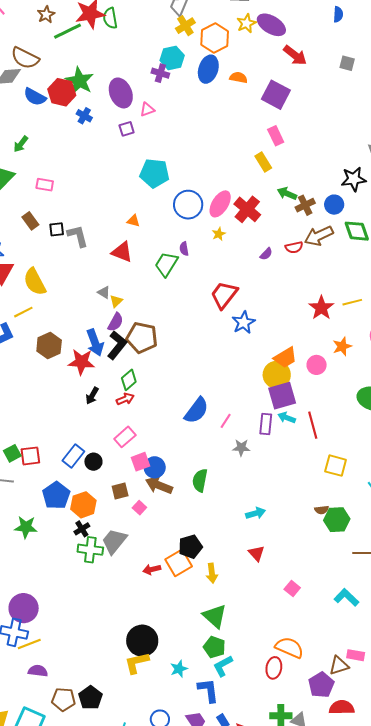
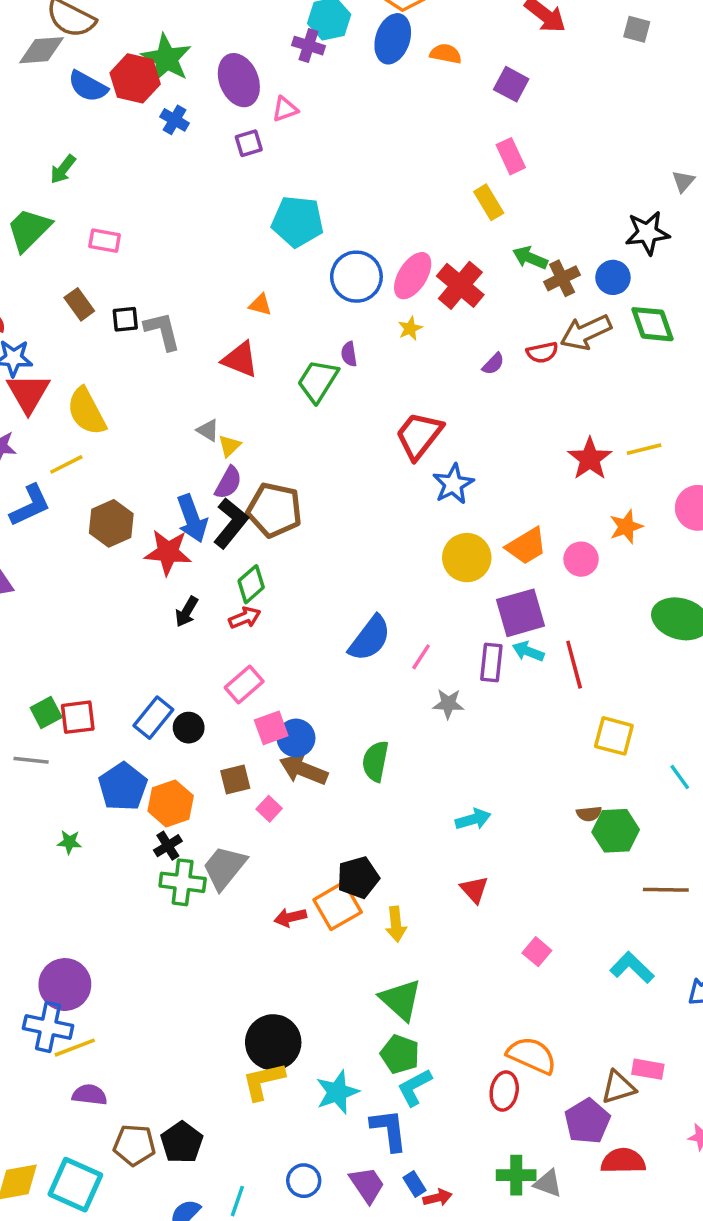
purple square: (276, 95) -> (511, 84), size x0.7
yellow circle: (277, 375) -> (467, 558), moved
green star: (26, 527) -> (69, 842), size x0.6
cyan star: (179, 669) -> (337, 1092), size x1.4

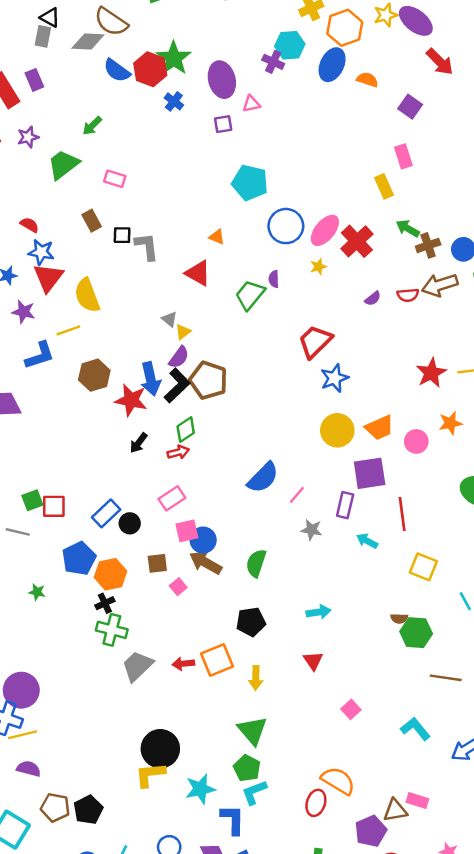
cyan arrow: (528, 651) -> (367, 541), moved
gray trapezoid: (224, 868) -> (137, 666), moved
black pentagon: (358, 877) -> (251, 622), moved

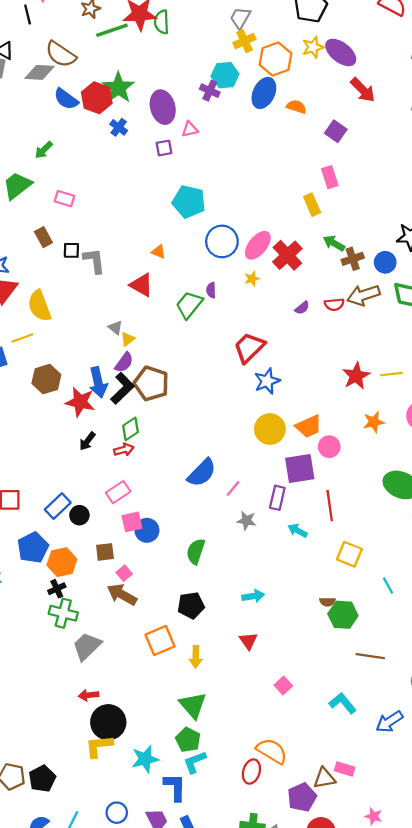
pink circle: (416, 441) -> (329, 447), moved
brown arrow: (206, 563) -> (122, 595), moved
red arrow: (183, 664) -> (88, 695), moved

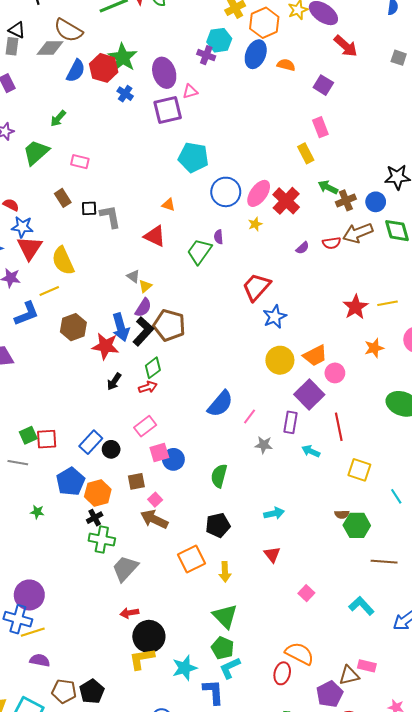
blue semicircle: (66, 99) -> (76, 71), turned -95
purple square: (164, 148) -> (168, 110), size x1.8
purple square: (300, 468) -> (309, 394), turned -32

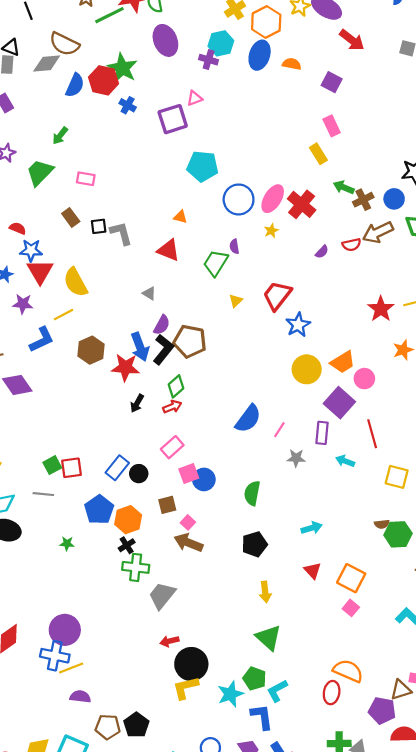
purple ellipse: (164, 73) -> (165, 40), moved
yellow triangle: (145, 286) -> (236, 301), moved
orange square: (192, 559) -> (351, 578), moved, turned -32
green pentagon: (223, 648) -> (255, 678), moved
purple pentagon: (330, 694) -> (382, 711), turned -30

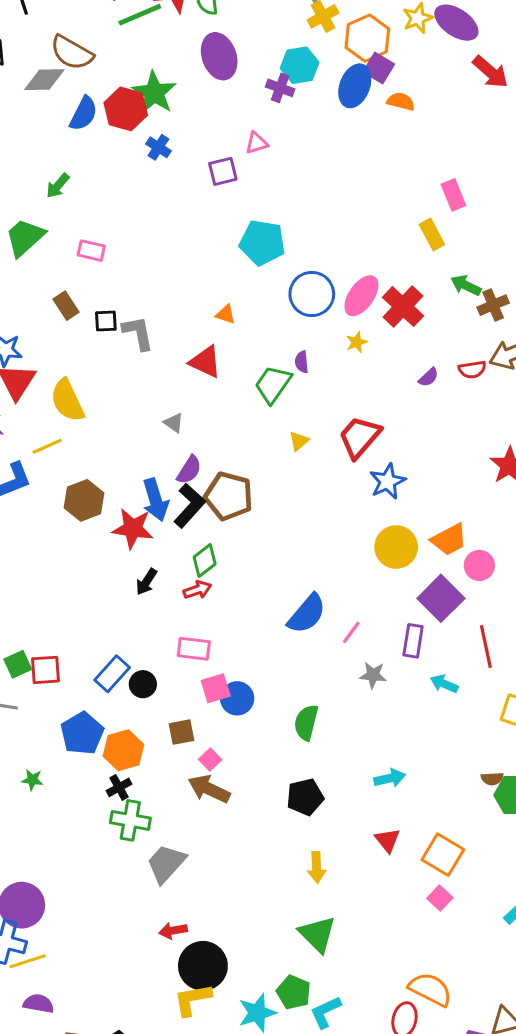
purple square: (332, 82) -> (379, 68), moved
purple square: (173, 119) -> (223, 171), size x0.7
pink rectangle: (172, 447) -> (194, 649), turned 45

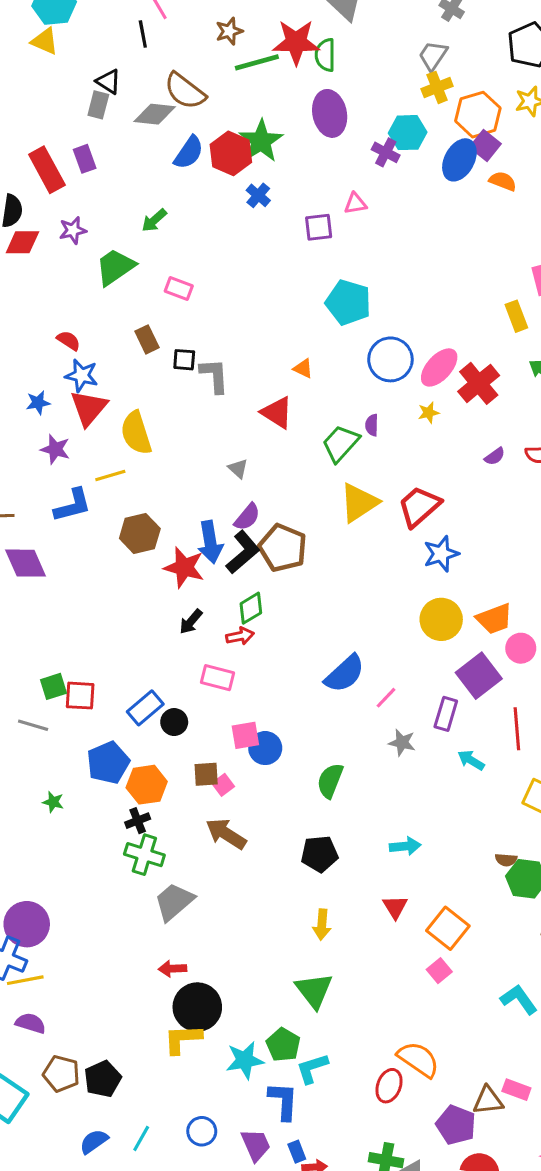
yellow triangle: (299, 441) -> (359, 503), size x2.0
pink rectangle: (194, 649) -> (217, 678), moved
pink square: (210, 760) -> (223, 785), moved

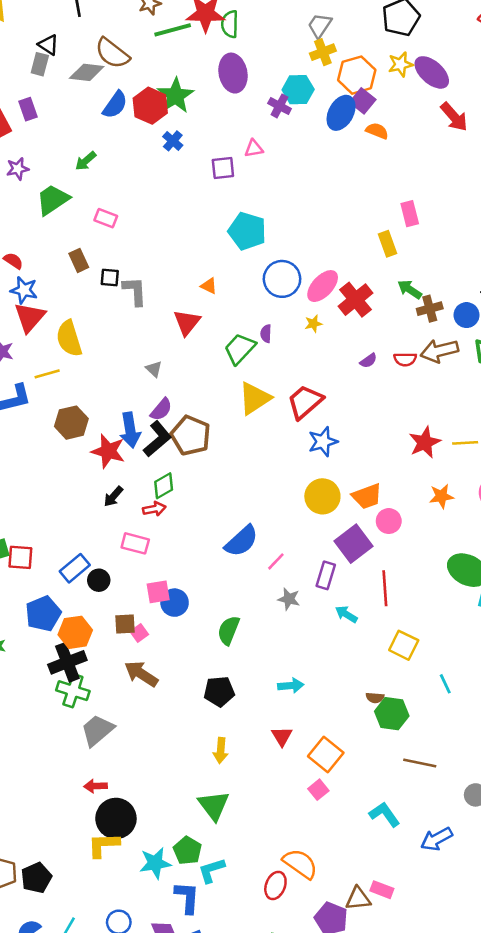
red triangle: (277, 413) -> (187, 322), turned 36
black cross: (138, 821) -> (67, 662), size x1.8

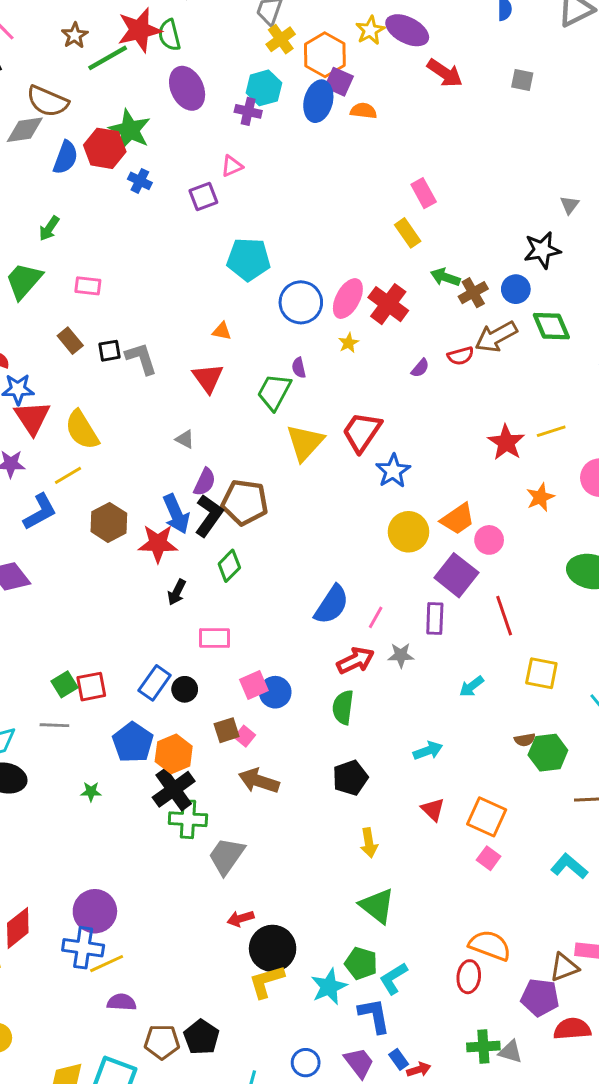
red arrow: (154, 509) -> (355, 660), moved, size x1.4
cyan arrow: (346, 614) -> (472, 686), moved, turned -55

